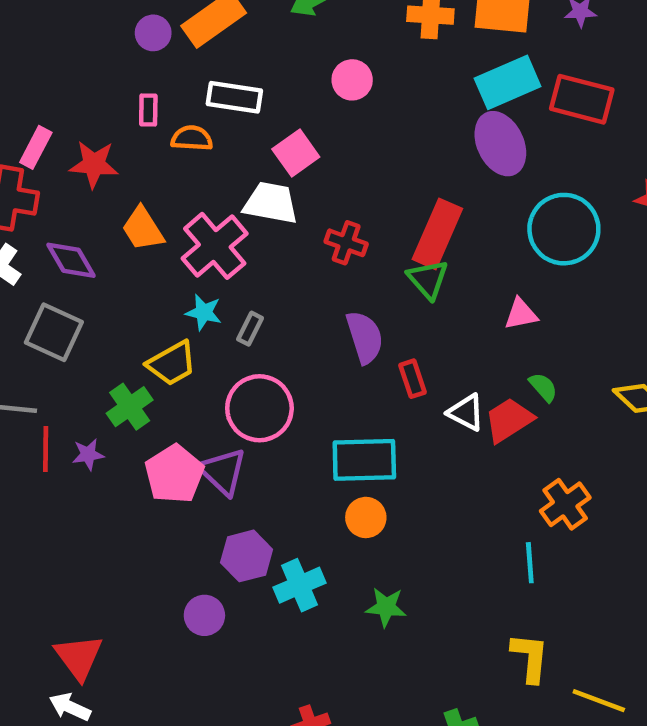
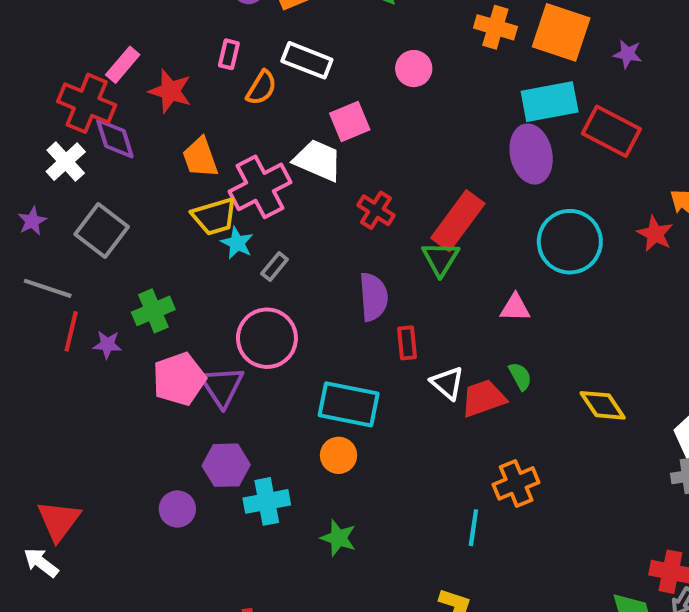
orange semicircle: (192, 138) -> (261, 88), turned 105
purple diamond: (71, 260) -> (115, 139), moved
yellow trapezoid: (172, 363) -> (214, 216), moved

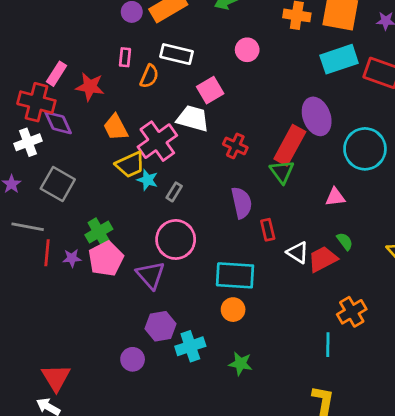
purple ellipse: (531, 154) -> (317, 116), moved
white cross: (66, 162) -> (28, 142), turned 30
pink pentagon: (179, 379) -> (106, 259), moved

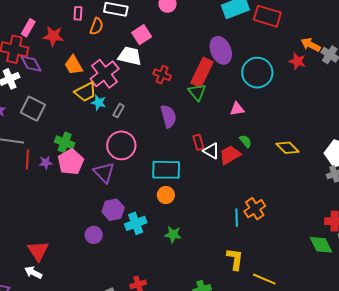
red rectangle: (268, 230) -> (198, 142), moved
green cross: (99, 232) -> (65, 142), turned -36
orange cross: (352, 312) -> (255, 209), moved

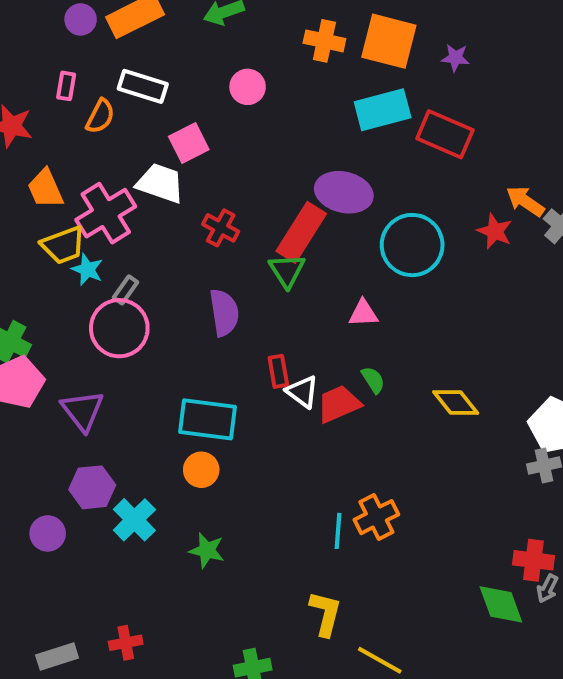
purple ellipse: (221, 50) -> (344, 192), turned -60
pink circle: (121, 145) -> (119, 328), moved
cyan cross: (136, 223) -> (134, 520), turned -30

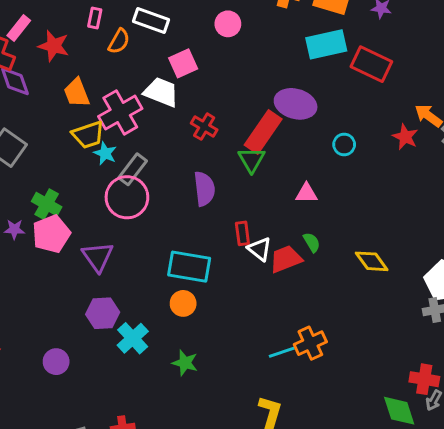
cyan circle: (412, 245) -> (344, 144), size x0.5
gray rectangle: (126, 290) -> (133, 169), size x1.5
cyan line: (338, 531) -> (282, 352), turned 65
purple circle: (48, 533) -> (56, 362), moved

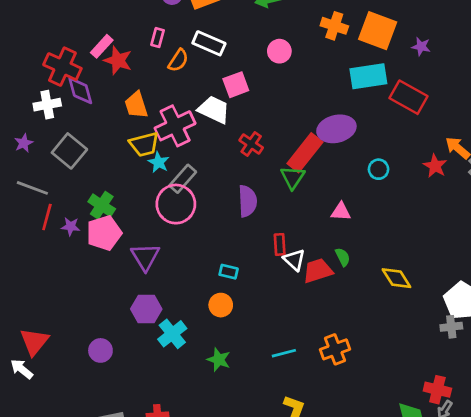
pink rectangle: (19, 28) -> (102, 46), moved
purple ellipse: (296, 104) -> (336, 129), turned -33
cyan rectangle: (189, 267) -> (229, 272), size x0.5
cyan line: (282, 352) -> (284, 353), moved

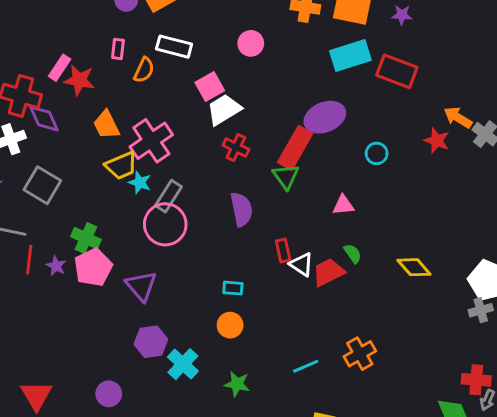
white trapezoid: (214, 110) -> (224, 110), moved, turned -48
purple star: (71, 226) -> (56, 266), turned 30

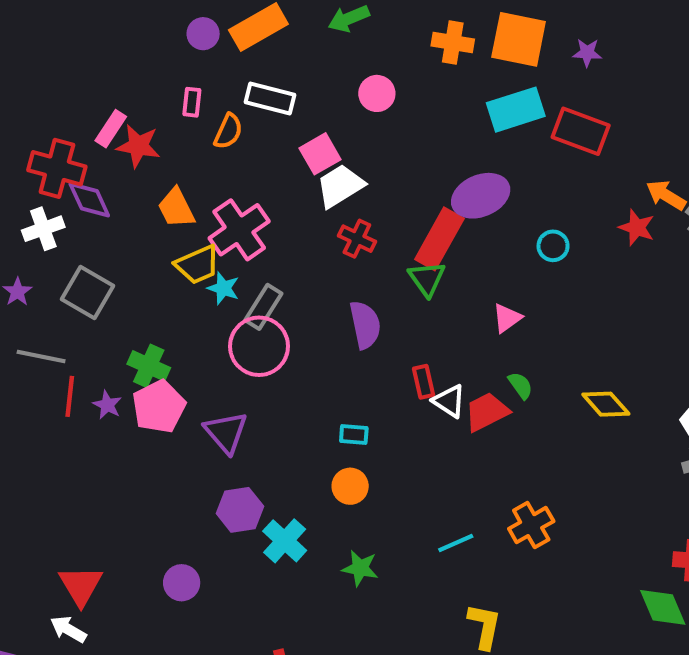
pink triangle: (343, 205) -> (507, 318), turned -30

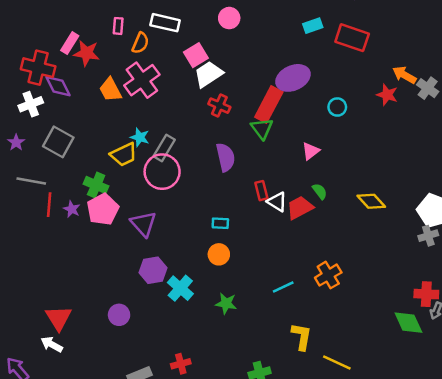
cyan rectangle: (516, 110) -> (313, 26), size x0.6
pink cross: (239, 230) -> (142, 80), moved
yellow trapezoid: (197, 265) -> (124, 155), moved

